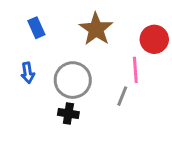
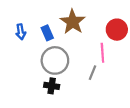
blue rectangle: (36, 28) -> (47, 33), moved
blue arrow: (28, 73) -> (21, 32), moved

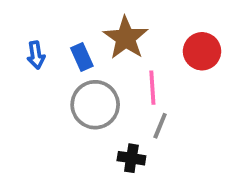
pink line: (102, 53) -> (152, 88), moved
black cross: (52, 86) -> (131, 158), moved

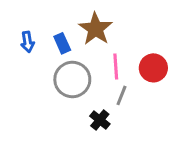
red circle: (202, 51) -> (153, 68), moved
black cross: (131, 158) -> (100, 120), turned 30

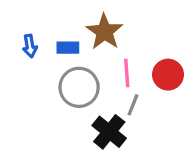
blue rectangle: (62, 43) -> (68, 48), turned -66
black cross: (100, 120) -> (109, 132), size x1.5

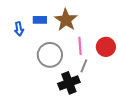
blue rectangle: (68, 48) -> (40, 20), moved
black cross: (109, 132) -> (69, 83), turned 30

